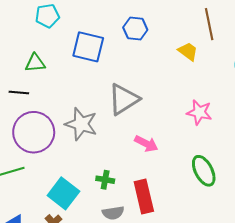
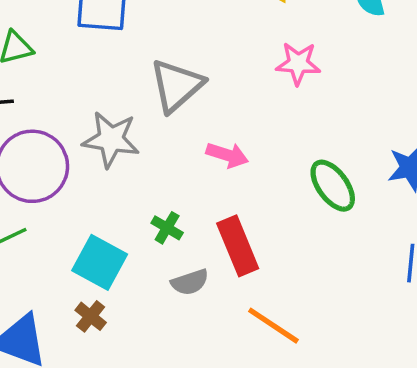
pink star: (199, 112) -> (298, 63), moved
green cross: (105, 180) -> (167, 228), turned 30

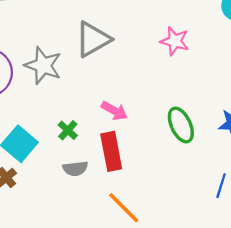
pink arrow: (227, 155) -> (114, 111), moved

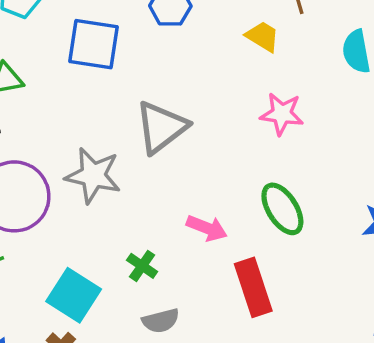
green ellipse: (181, 125) -> (282, 209), moved
red rectangle: (111, 151) -> (253, 287), moved

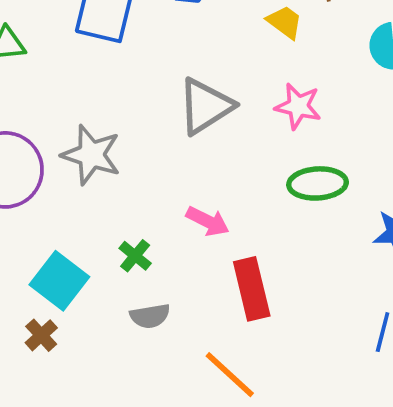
gray triangle: (161, 127) -> (205, 106), moved
green ellipse: (282, 209) -> (318, 183), moved, turned -66

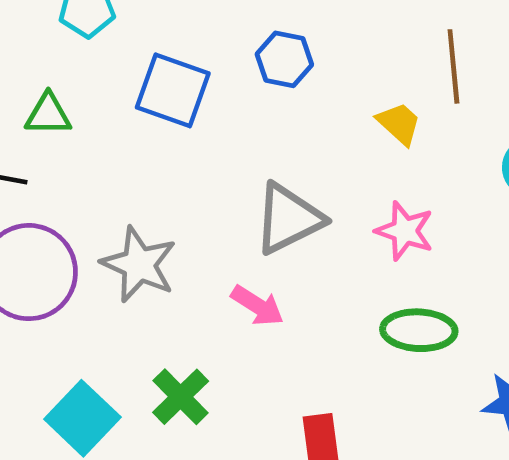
pink arrow: (208, 221) -> (257, 306), moved
green cross: (135, 256) -> (181, 397), size x1.4

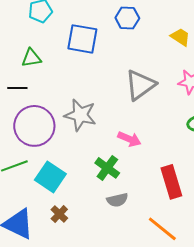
pink arrow: (257, 306) -> (129, 139), moved
cyan square: (82, 418) -> (50, 177), moved

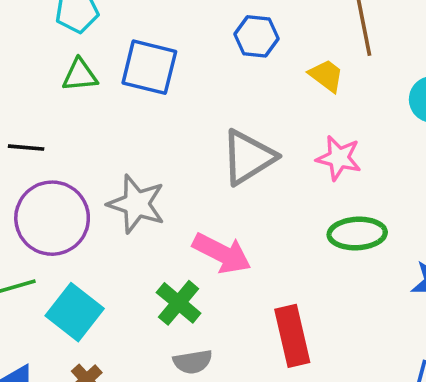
blue hexagon: (127, 18) -> (256, 36), moved
green triangle: (31, 58) -> (80, 75), moved
pink arrow: (129, 139) -> (222, 253), size x1.4

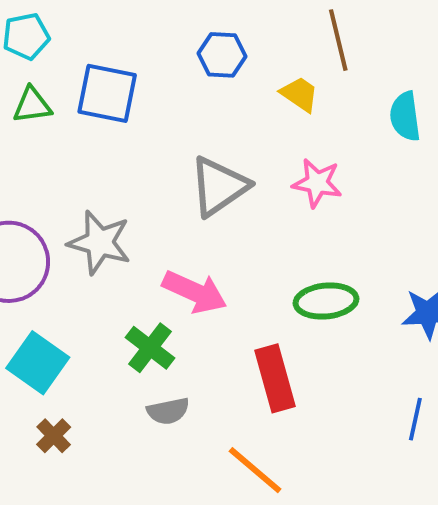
green ellipse: (357, 233) -> (326, 301), moved

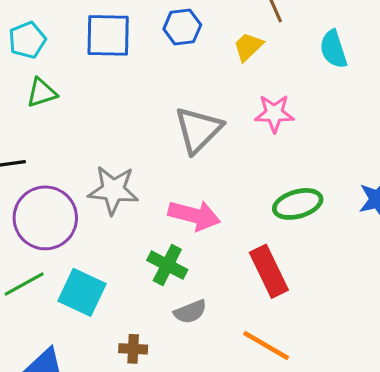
blue square: (107, 93) -> (108, 35), moved
yellow trapezoid: (300, 94) -> (248, 47), turned -68
brown cross: (54, 436) -> (133, 349), moved, turned -32

